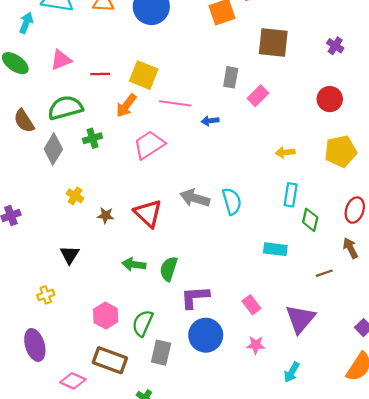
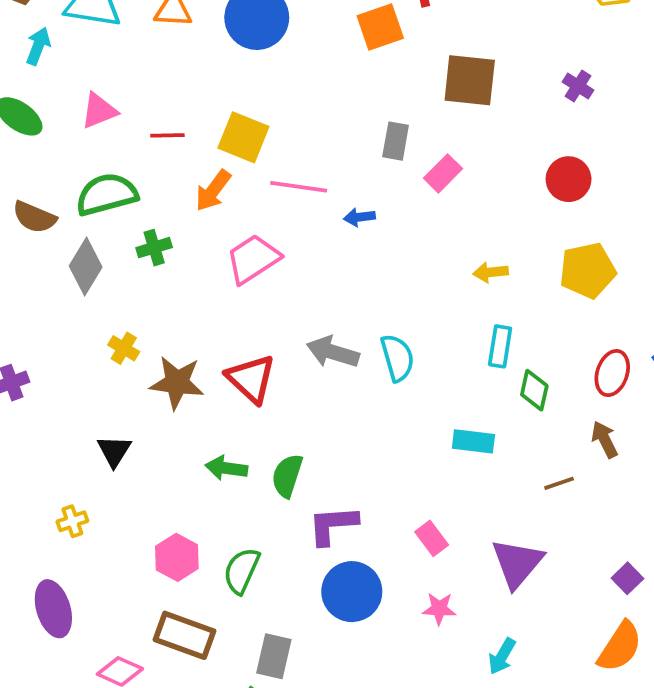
brown semicircle: (24, 121) -> (34, 217), turned -35
brown star: (106, 215) -> (177, 383), size x1.8
gray rectangle: (161, 353) -> (274, 656), moved

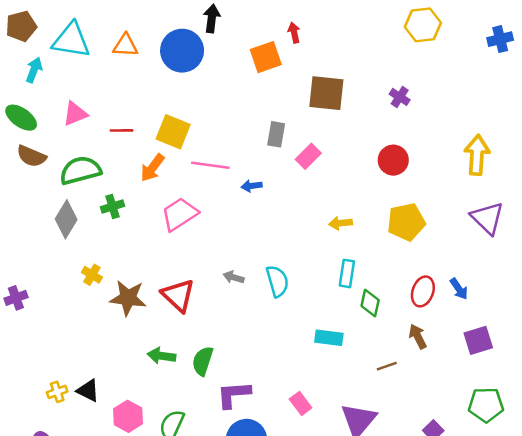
brown semicircle: (34, 217) -> (31, 156), moved
gray arrow: (333, 352) -> (234, 277), size x0.6
black triangle: (114, 451) -> (88, 391), moved, turned -35

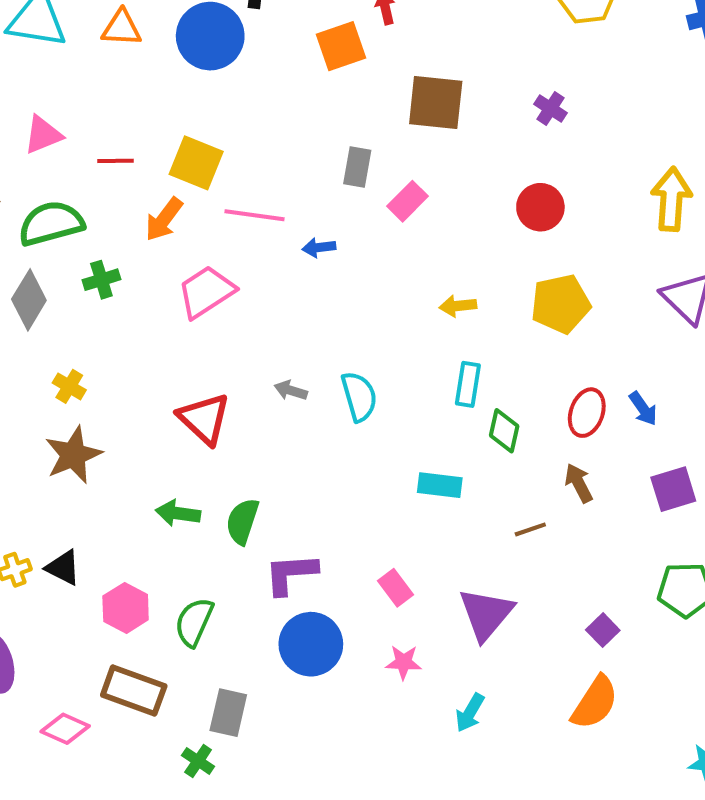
brown star: (128, 298) -> (73, 455), moved, turned -30

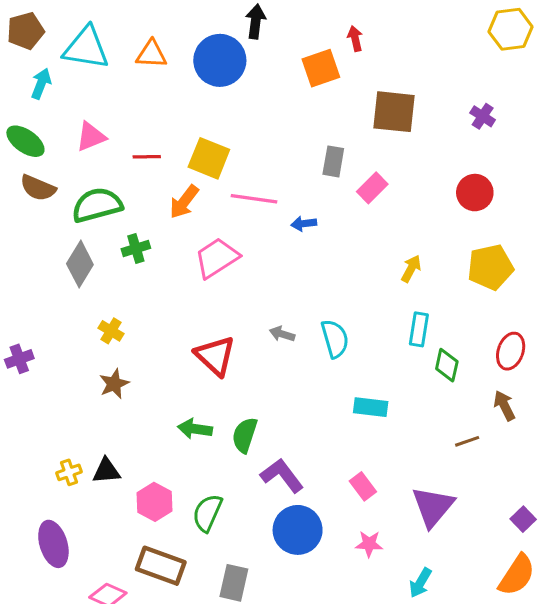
yellow arrow: (458, 306) -> (411, 269), turned 124
brown star: (73, 455) -> (114, 384), size x0.7
cyan rectangle: (440, 485) -> (371, 407), moved
black triangle: (63, 568) -> (106, 471), turned -32
purple L-shape: (291, 574) -> (282, 476), turned 57

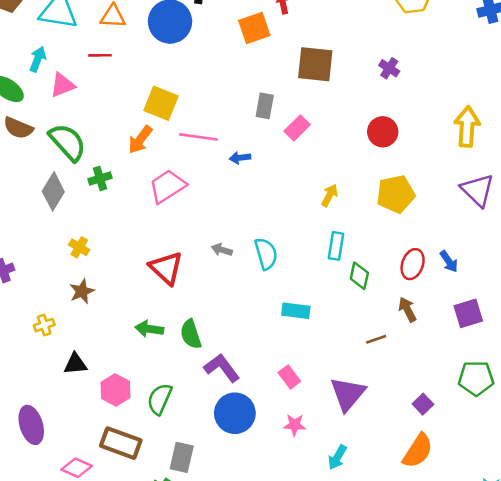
cyan arrow: (41, 84) -> (38, 59), moved
red line: (147, 157) -> (100, 55), moved
green semicircle: (97, 205) -> (68, 142), turned 63
green semicircle: (245, 435) -> (191, 334), turned -36
yellow cross: (69, 472) -> (44, 325), moved

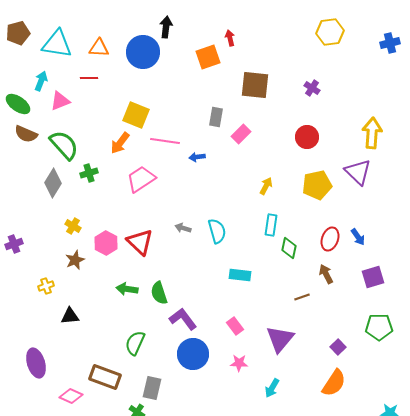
purple triangle: (477, 190) -> (358, 172), moved
pink hexagon: (116, 390) -> (106, 243), moved

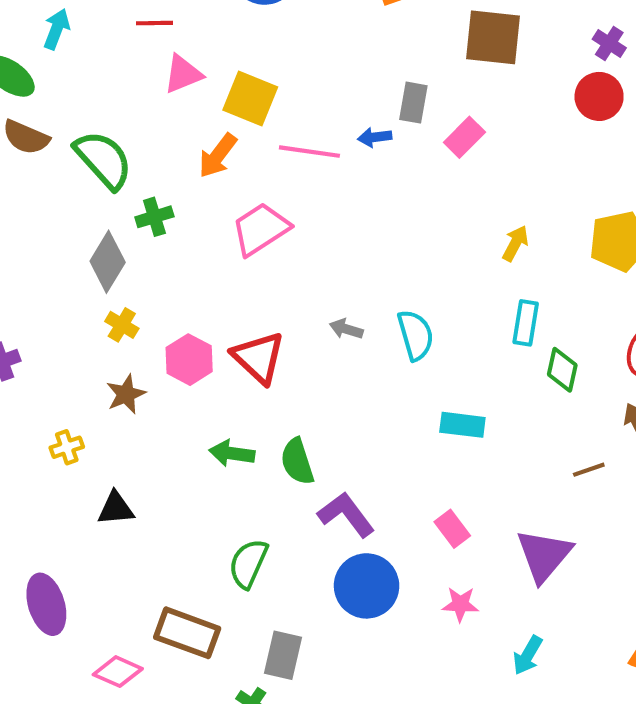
pink triangle: (60, 101) -> (183, 74), moved
red circle: (307, 137) -> (599, 96), moved
blue arrow: (197, 157) -> (375, 137), moved
gray diamond: (53, 183) -> (108, 262), moved

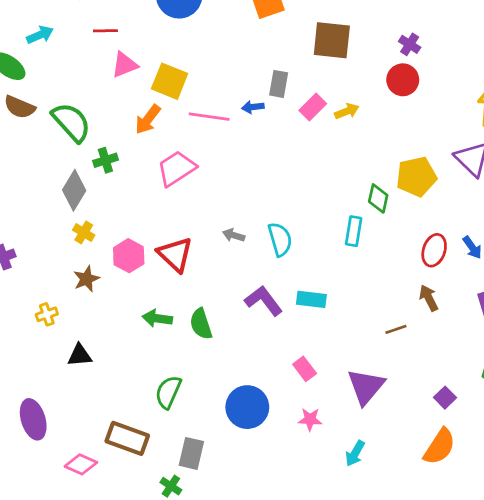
cyan arrow: (57, 29) -> (40, 35), turned 45
yellow arrow: (515, 243) -> (347, 111), moved, turned 40
green diamond: (562, 370) -> (378, 198), moved
purple L-shape: (346, 515) -> (264, 301), moved

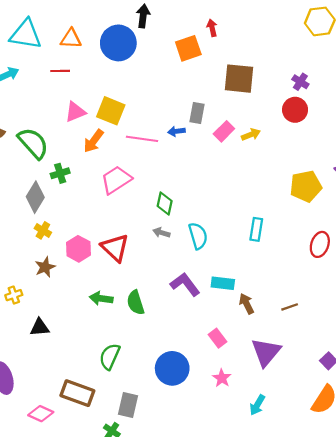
pink triangle: (125, 65) -> (75, 112), moved
green diamond: (378, 198) -> (165, 204), moved
brown arrow: (429, 298) -> (247, 304), moved
pink star: (310, 419) -> (222, 378), turned 30

